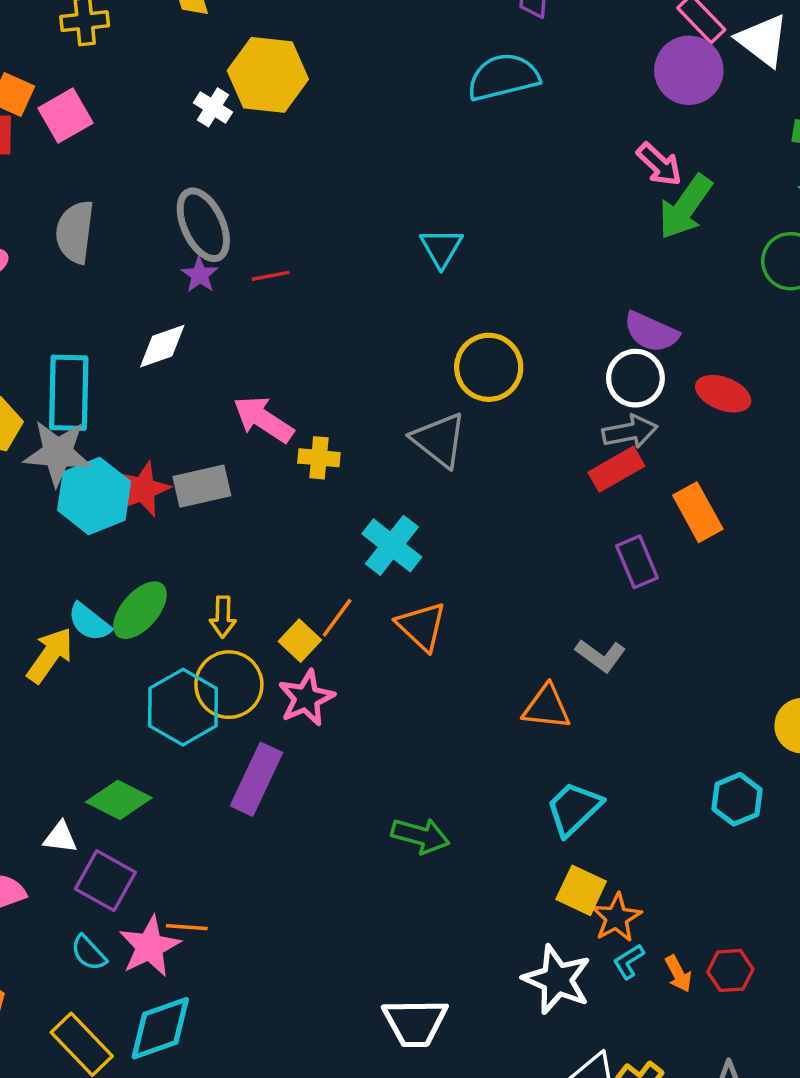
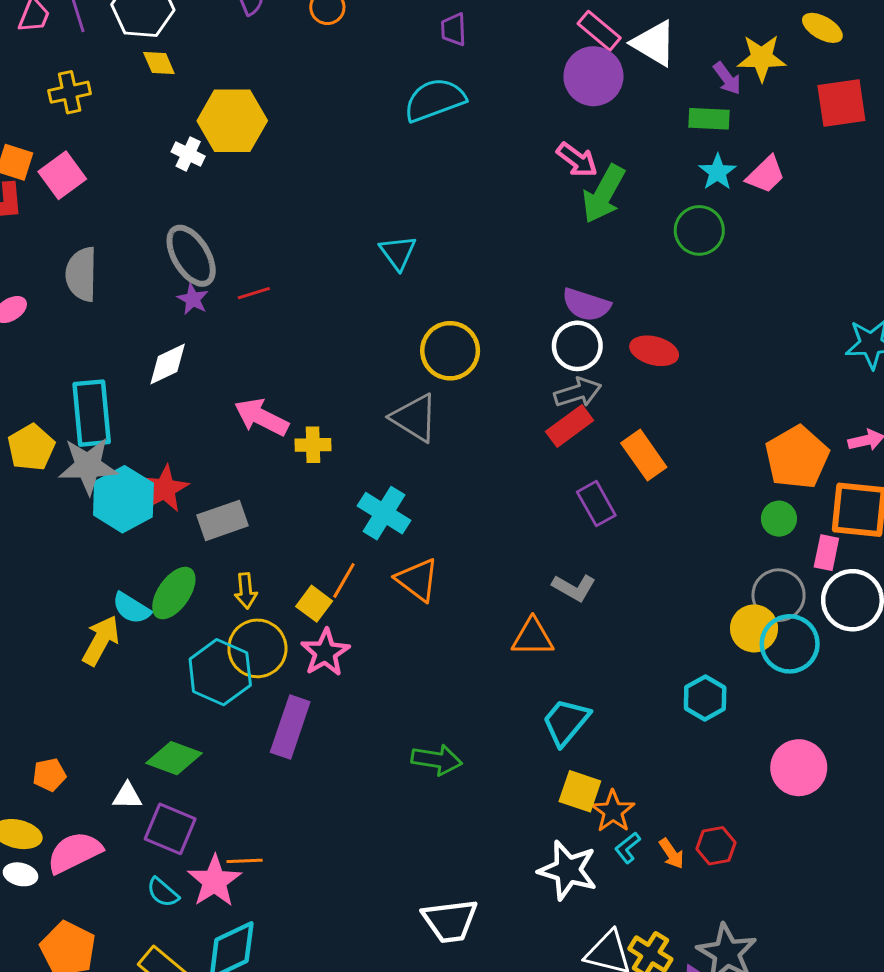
gray rectangle: (202, 486) -> (223, 520), moved

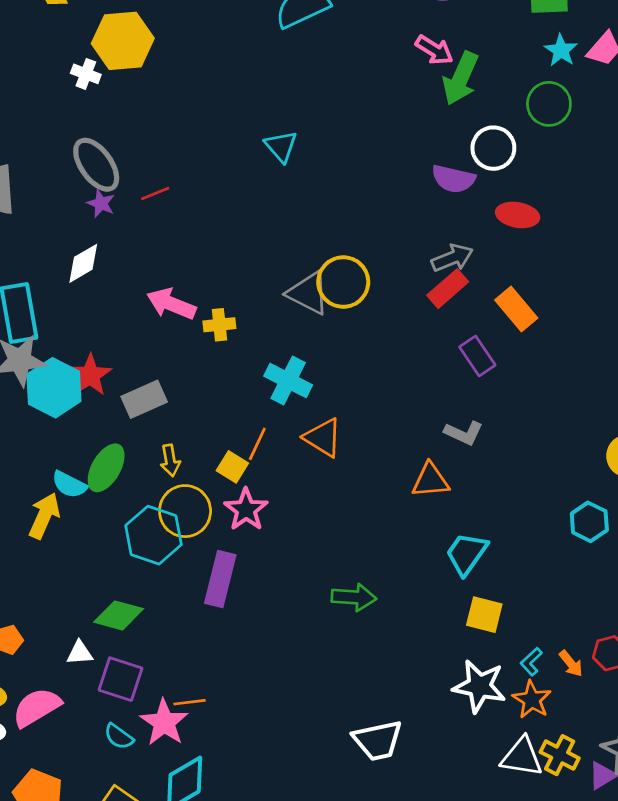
white circle: (577, 346) -> (493, 148), moved
yellow circle: (450, 351) -> (343, 282), moved
orange star: (613, 811) -> (532, 700), moved

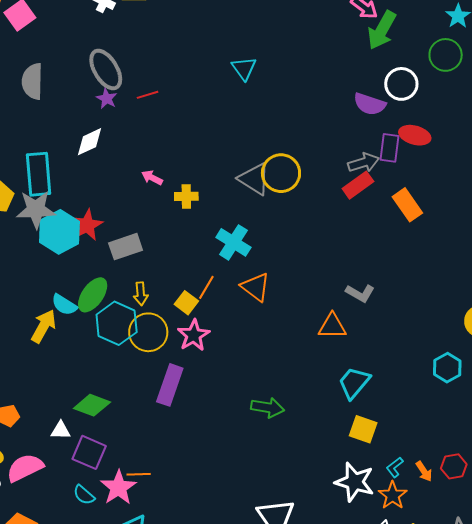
pink arrow: (171, 304) -> (152, 178), size x0.6
purple rectangle: (477, 356) -> (390, 148), moved, turned 36
cyan hexagon: (153, 535) -> (117, 323), moved

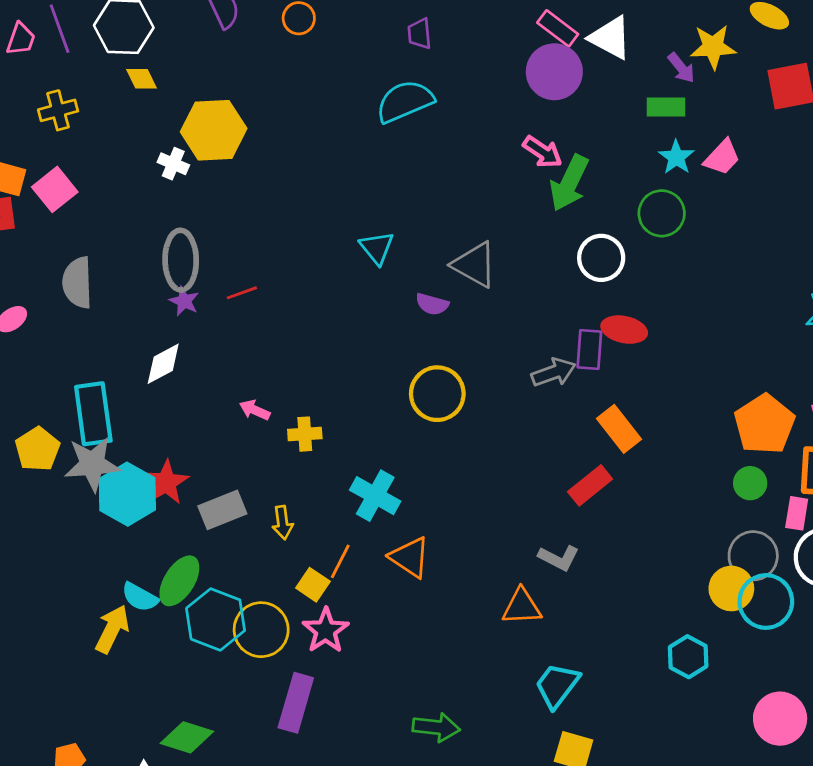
gray ellipse: (106, 70) -> (181, 260), turned 33
purple semicircle: (370, 104) -> (432, 304), moved, size x0.7
gray triangle: (254, 179) -> (475, 265), moved
red rectangle: (358, 185) -> (590, 485), moved
yellow arrow: (141, 294) -> (283, 523), moved

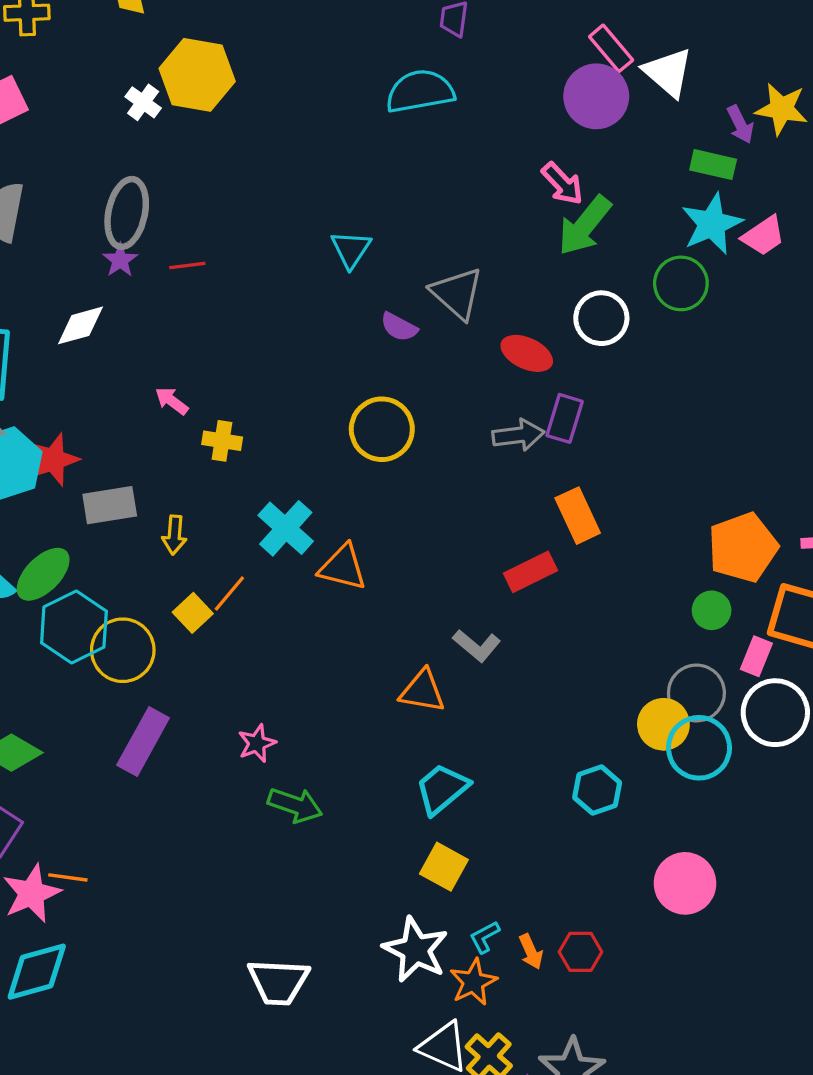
cyan star: (676, 157) -> (712, 224), size x1.5
red ellipse: (624, 330) -> (527, 353), moved
orange triangle: (410, 557) -> (343, 567), moved, turned -33
pink star: (326, 630) -> (257, 743), moved, size x0.7

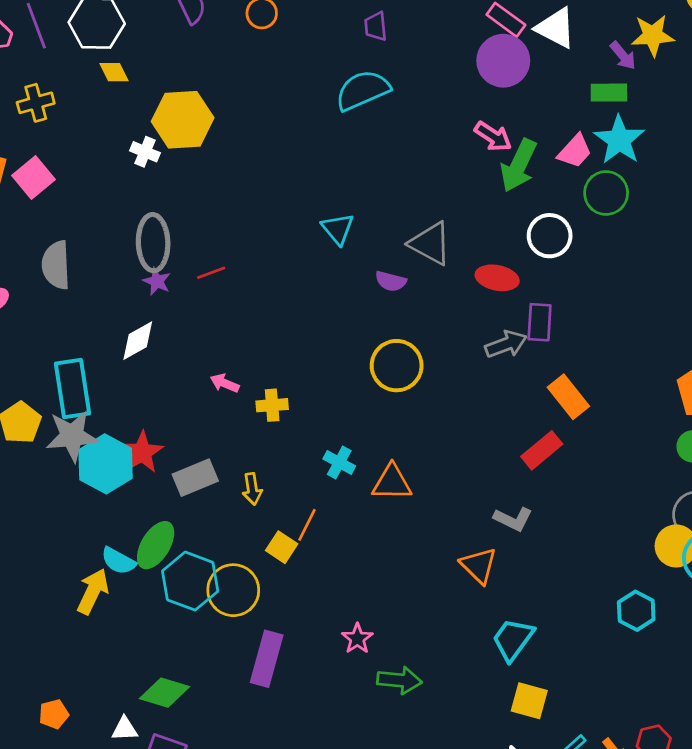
pink trapezoid: (763, 236) -> (575, 151), moved
cyan cross: (286, 528) -> (339, 462), size x0.7
orange triangle: (422, 691) -> (479, 566), turned 48

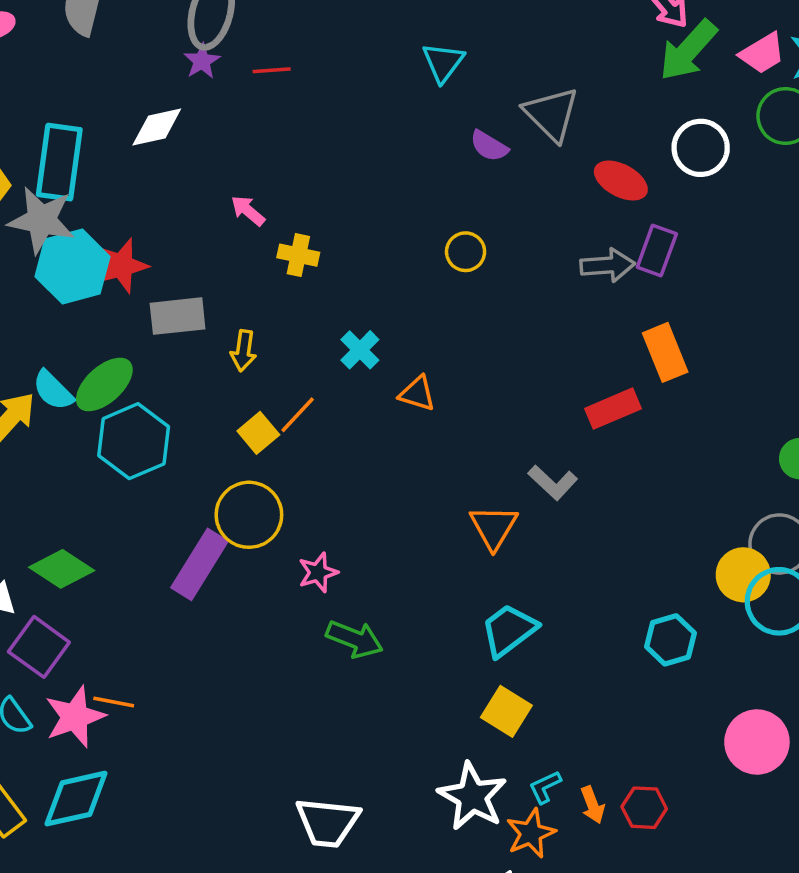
yellow circle: (397, 366) -> (466, 252), size x0.6
orange triangle: (392, 482) -> (417, 394), size x0.7
yellow circle: (233, 590) -> (249, 515), moved

